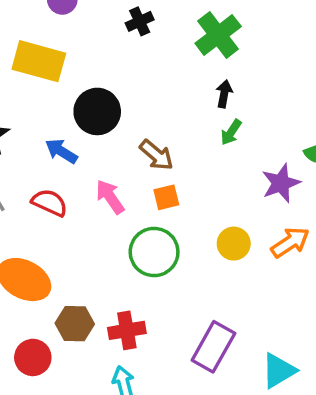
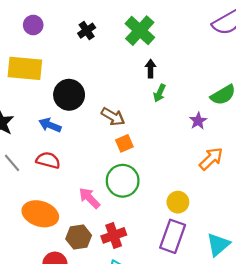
purple star: (281, 183) -> (198, 121), size x0.7
pink arrow: (110, 197) -> (89, 198), moved
yellow circle: (234, 244) -> (178, 202), moved

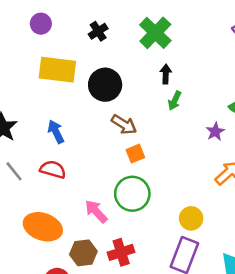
yellow rectangle: (25, 68) -> (57, 70), moved
black circle: (69, 95) -> (105, 85), moved
blue arrow: (50, 125) -> (56, 132), turned 40

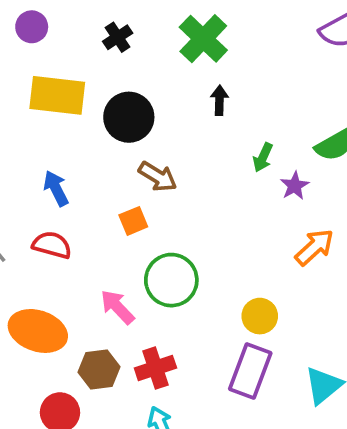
green arrow: (175, 101) -> (263, 157), moved
orange square: (135, 154) -> (133, 221), moved

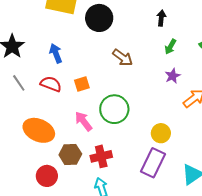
black arrow: (219, 100) -> (161, 18), moved
brown arrow: (158, 177) -> (123, 58), moved
purple star: (295, 186) -> (173, 76), moved
orange square: (133, 221) -> (82, 84), moved

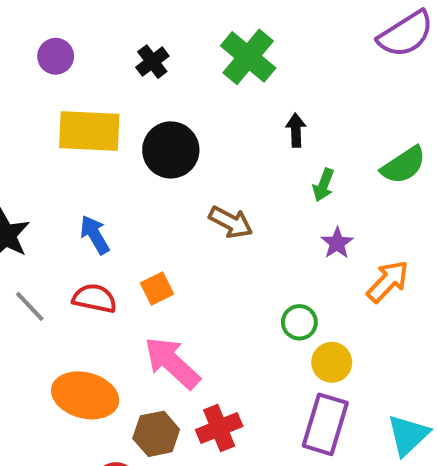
green circle: (114, 109) -> (299, 322), moved, size x0.6
pink arrow: (83, 121) -> (172, 363), size x1.4

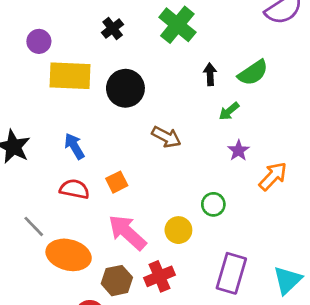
purple circle: (56, 56) -> (39, 41), moved
green semicircle: (404, 165) -> (253, 73), moved
green arrow: (323, 185) -> (229, 111), turned 30
gray line: (30, 306) -> (34, 226), moved
yellow circle: (332, 362) -> (178, 230), moved

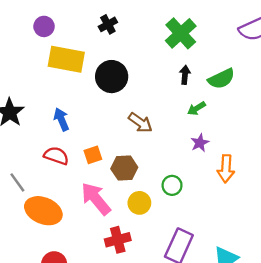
green cross: (177, 25) -> (181, 33), moved
orange arrow: (273, 176) -> (226, 169), turned 132
brown hexagon: (117, 281) -> (124, 168), moved

